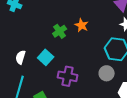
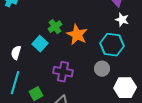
orange star: (82, 25) -> (77, 35), moved, size x1.5
cyan square: (46, 57) -> (40, 44), moved

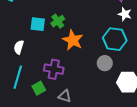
orange star: (77, 35) -> (73, 40), moved
cyan square: (40, 44) -> (38, 24), moved, turned -35
purple cross: (63, 72) -> (54, 69), moved

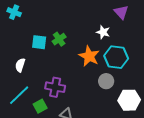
white star: (125, 14) -> (103, 32), moved
orange star: (73, 40) -> (89, 56), moved
cyan line: (18, 77) -> (19, 95), turned 30

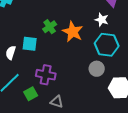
white star: (103, 32) -> (102, 20), moved
cyan square: (39, 42) -> (30, 44), moved
orange star: (89, 56) -> (73, 32), moved

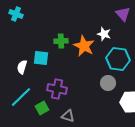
white star: (102, 20) -> (104, 34), moved
green cross: (50, 27) -> (61, 41), turned 32

